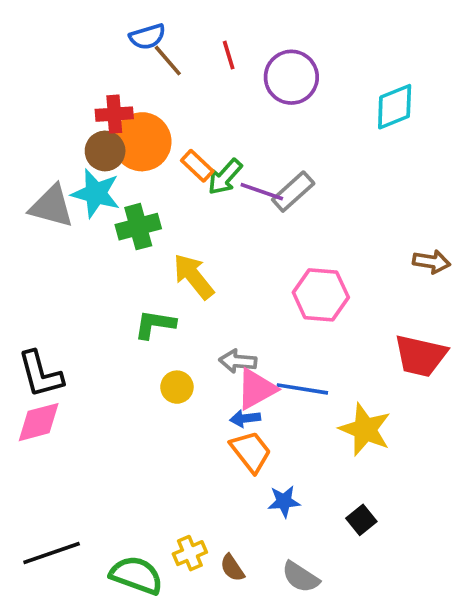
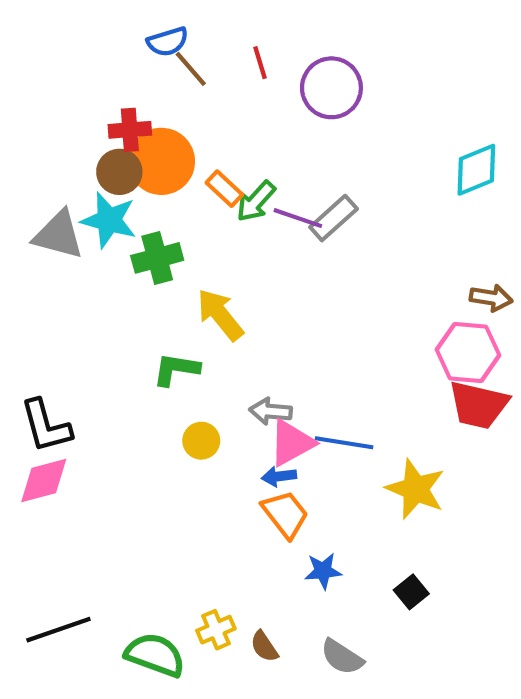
cyan diamond: (395, 107) -> (476, 170), moved
pink hexagon: (321, 295) -> (468, 352), moved

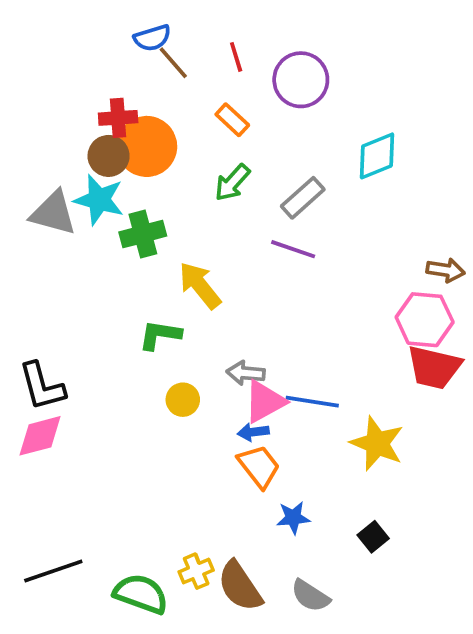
cyan diamond: (476, 170) -> (377, 156), moved
orange rectangle: (224, 189) -> (232, 120), moved
purple line: (298, 218) -> (293, 249), moved
brown semicircle: (264, 646) -> (240, 586), size x1.8

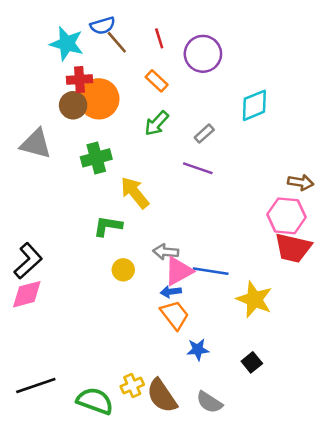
gray rectangle: (303, 198) -> (204, 134), size x0.7
cyan star: (99, 200) -> (67, 44), moved
black L-shape: (42, 386) -> (28, 261), turned -117

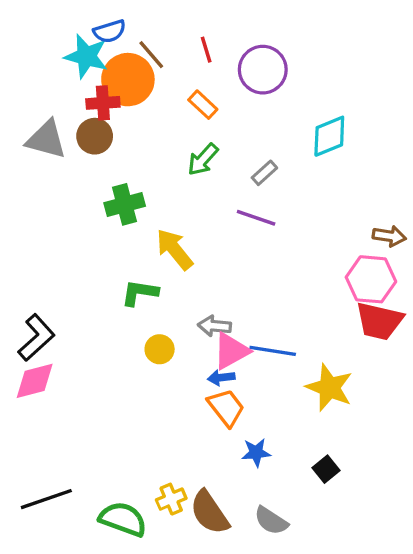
blue semicircle: (103, 26) -> (110, 31), moved
orange circle: (99, 99) -> (128, 80), moved
gray triangle: (36, 144) -> (46, 140), moved

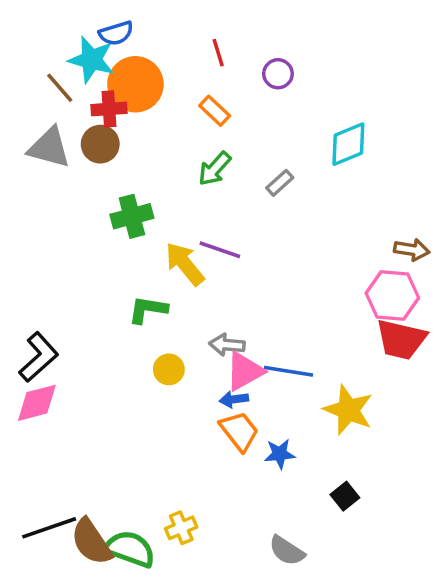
brown line: (151, 55) -> (60, 88), moved
purple circle: (263, 70) -> (278, 74), size x0.6
purple line: (256, 218) -> (220, 250), moved
blue star: (256, 452) -> (280, 454), moved
brown semicircle: (209, 512) -> (91, 542), moved

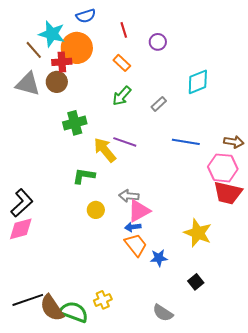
blue semicircle: (116, 33) -> (86, 16), moved
blue line: (289, 371) -> (186, 142), moved

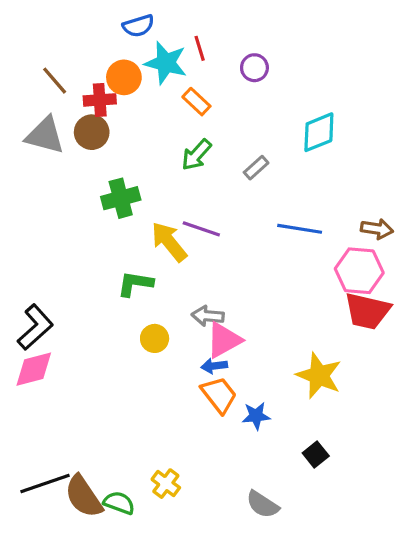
cyan star: (52, 34) -> (166, 63), moved
orange circle: (77, 48) -> (124, 77), size x0.7
yellow cross: (103, 300) -> (166, 484), turned -30
green semicircle: (74, 312) -> (119, 503), size x0.7

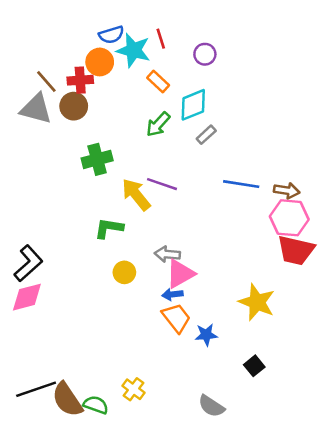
blue semicircle: (138, 26) -> (111, 35), moved
brown line: (55, 81) -> (46, 81), moved
cyan diamond: (319, 132) -> (193, 105), moved
brown arrow: (377, 229) -> (287, 191), moved

